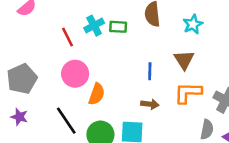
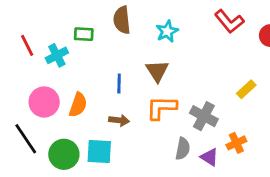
cyan cross: (94, 26) -> (57, 55), moved
pink circle: (75, 74) -> (44, 102), moved
orange semicircle: (97, 94) -> (78, 105), moved

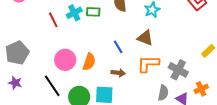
cyan cross: (57, 55) -> (74, 13), moved
brown triangle: (157, 71) -> (145, 38), turned -36
blue line: (119, 84) -> (118, 47), turned -32

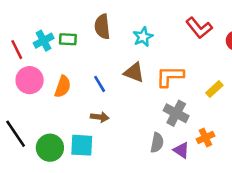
pink circle: (65, 60) -> (30, 80), moved
orange semicircle: (89, 62) -> (63, 87), moved
orange L-shape: (148, 64) -> (170, 76), moved

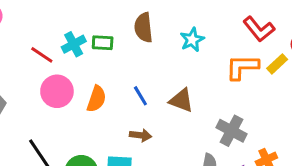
red line: (17, 50) -> (42, 55), turned -30
brown triangle: (134, 72) -> (181, 100), moved
orange L-shape: (170, 76) -> (242, 67), moved
yellow rectangle: (214, 89) -> (277, 64), moved

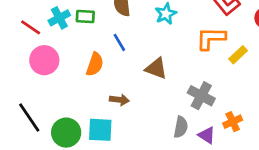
yellow rectangle: (277, 64) -> (238, 55), moved
blue line: (140, 96) -> (119, 42), moved
orange semicircle: (96, 99) -> (95, 64), moved

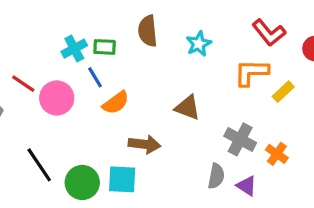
red line: (31, 27) -> (23, 84), moved
blue line: (119, 42) -> (95, 77), moved
orange semicircle: (95, 64) -> (116, 103), turned 35
brown arrow: (119, 100) -> (144, 144), size x1.4
orange cross: (233, 122) -> (277, 154), moved, turned -30

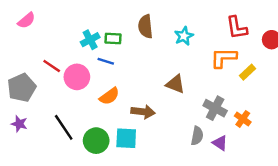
red L-shape: (269, 33) -> (237, 28), turned 30
blue line: (95, 77) -> (106, 61), turned -42
orange semicircle: (116, 103) -> (109, 96), moved

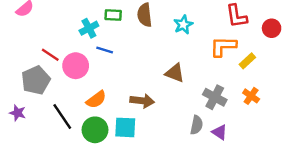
green rectangle: (113, 38) -> (113, 15), moved
gray pentagon: (22, 88) -> (36, 80), moved
orange semicircle: (109, 96) -> (96, 100), moved
orange cross: (243, 119) -> (251, 96), moved

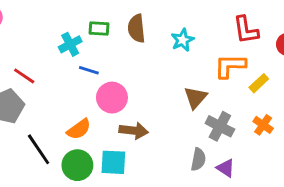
pink circle: (76, 66) -> (112, 98), moved
brown triangle: (175, 73) -> (195, 98), moved, turned 50

